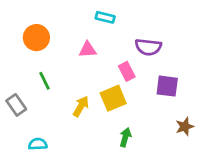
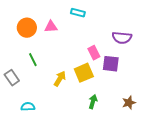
purple semicircle: (148, 47) -> (122, 38), moved
pink triangle: (88, 50) -> (51, 27), moved
purple square: (167, 86) -> (111, 64), moved
brown star: (185, 127) -> (129, 103), moved

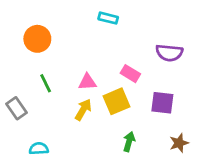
pink triangle: (51, 27) -> (87, 82), moved
pink rectangle: (94, 53) -> (130, 74), turned -32
purple square: (111, 64) -> (162, 103), moved

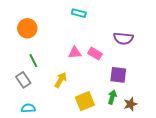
pink triangle: (87, 82) -> (75, 53), moved
yellow square: (116, 101) -> (85, 101), moved
gray rectangle: (17, 108) -> (23, 80), moved
green arrow: (129, 142) -> (112, 97), moved

